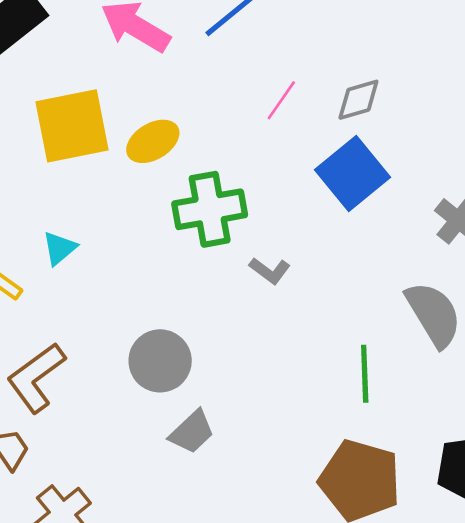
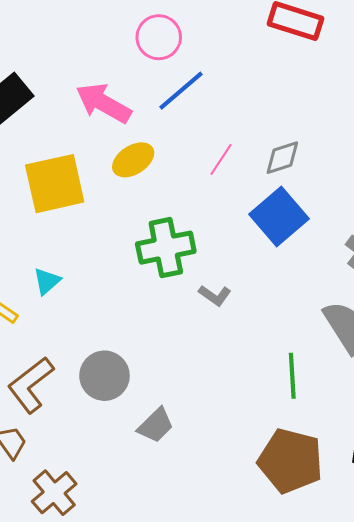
yellow ellipse: (153, 141) -> (133, 160), moved
gray circle: (160, 361) -> (104, 376), moved

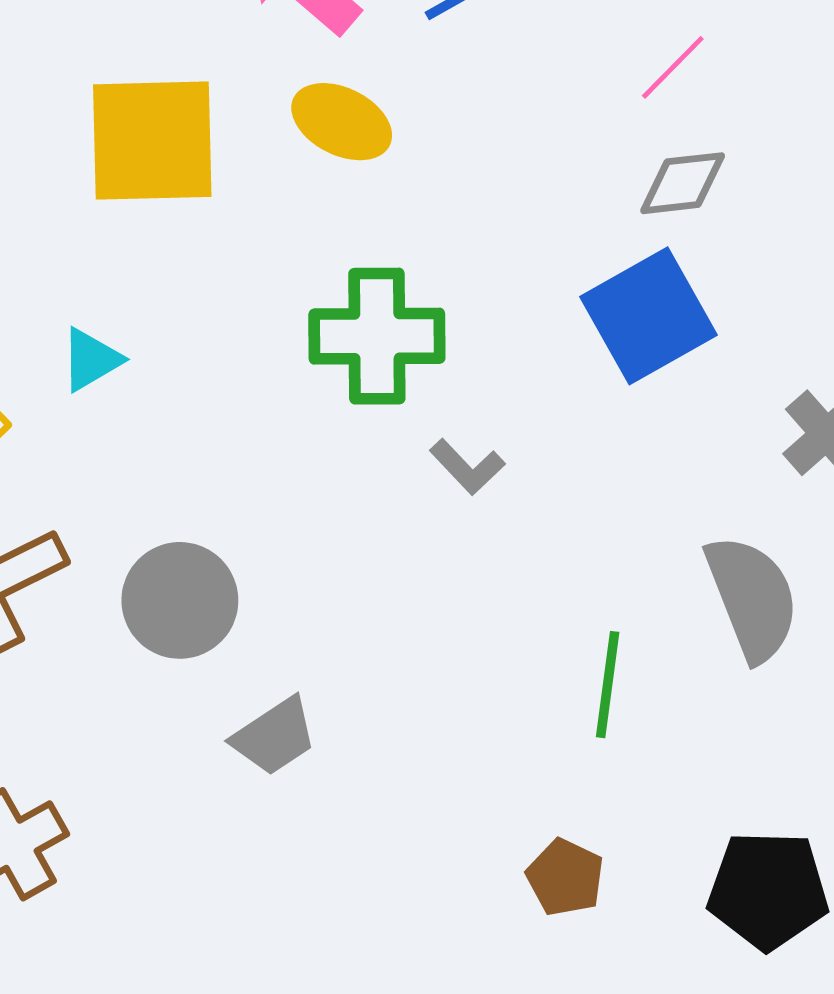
pink line: (221, 159) -> (673, 67), moved
yellow ellipse: (133, 160) -> (342, 122), turned 48
brown pentagon: (290, 461) -> (565, 877), size x0.5

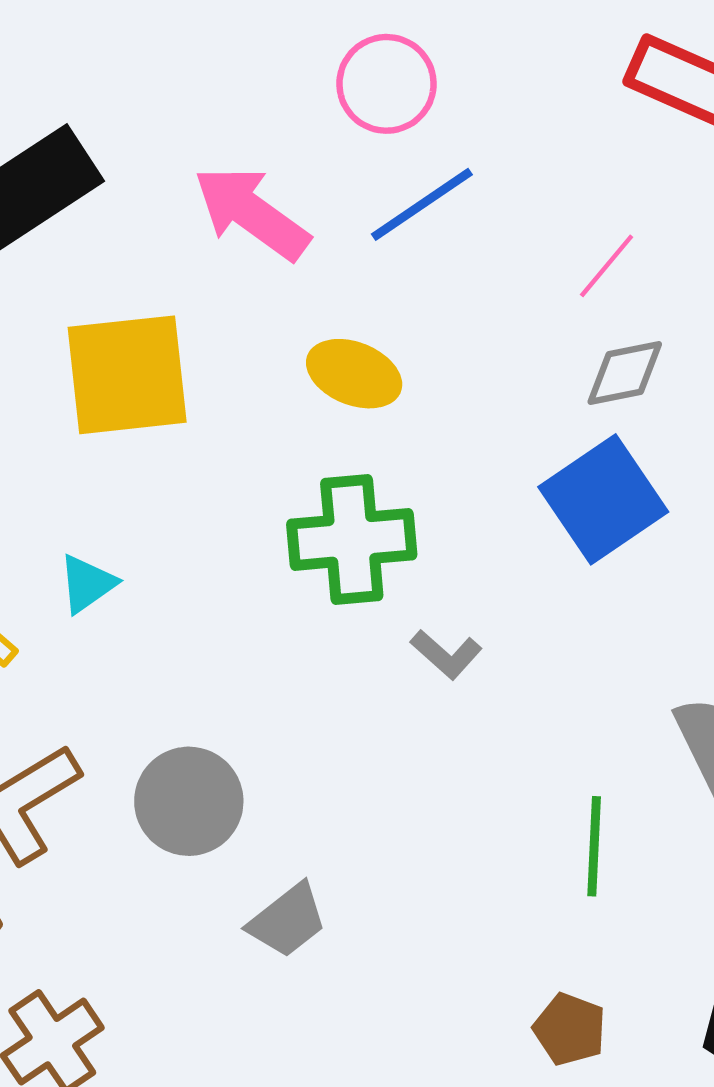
yellow ellipse: (342, 122) -> (354, 374), moved

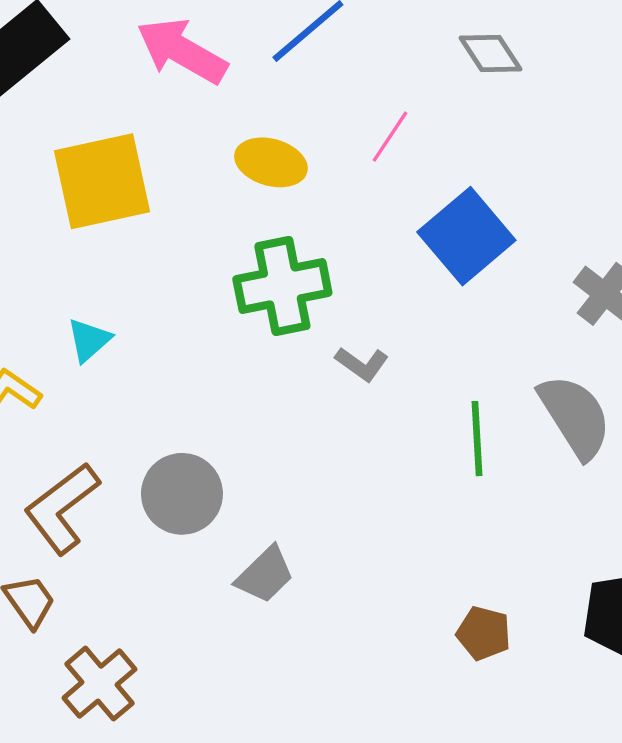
pink line: (607, 266) -> (390, 137), moved
gray diamond: (625, 373) -> (491, 53), moved, turned 74
green line: (594, 846) -> (477, 439), moved

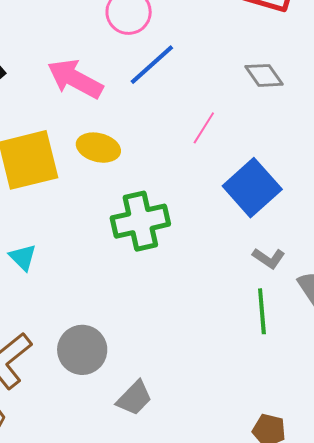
yellow ellipse: (271, 162) -> (98, 148), moved
cyan triangle: (89, 340) -> (23, 257), turned -32
gray L-shape: (362, 364) -> (269, 258), moved

